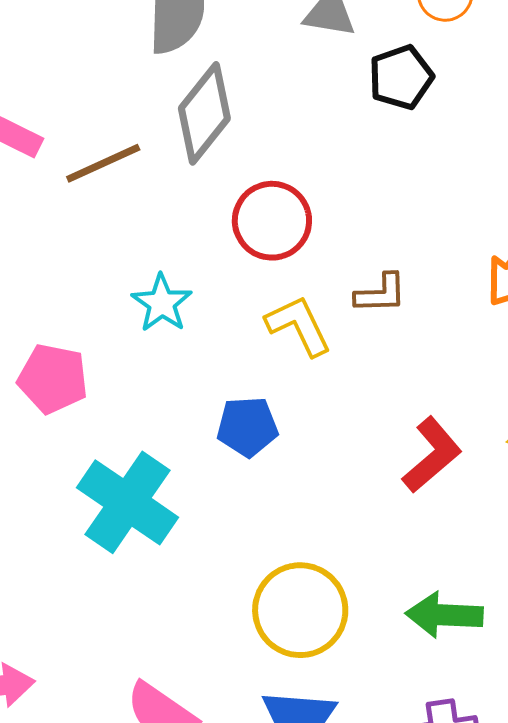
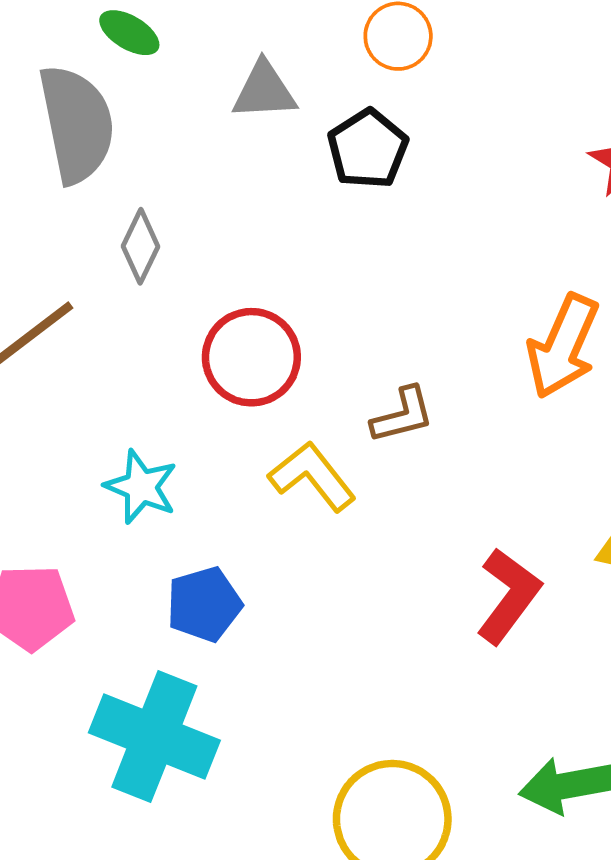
gray diamond: (204, 113) -> (141, 246), size x0.6
blue pentagon: (247, 427) -> (204, 604), moved

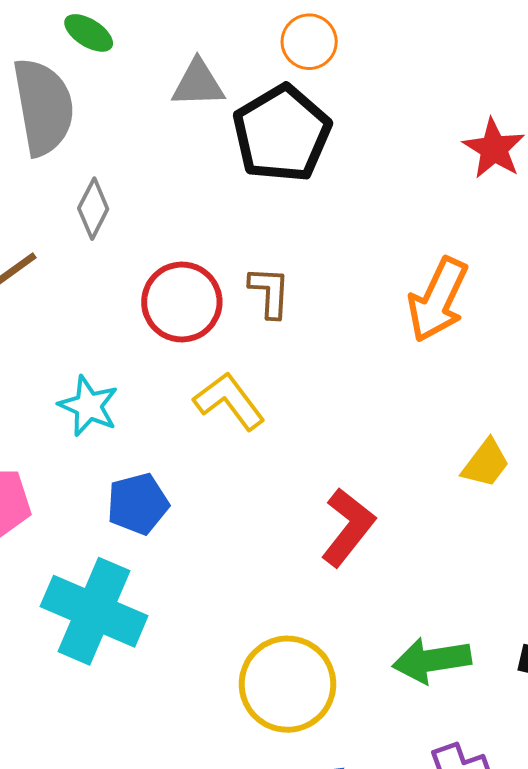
black pentagon: (368, 149) -> (282, 134), size x1.5
brown L-shape: (402, 415) -> (270, 292), moved, turned -74
red L-shape: (509, 596) -> (348, 527), moved

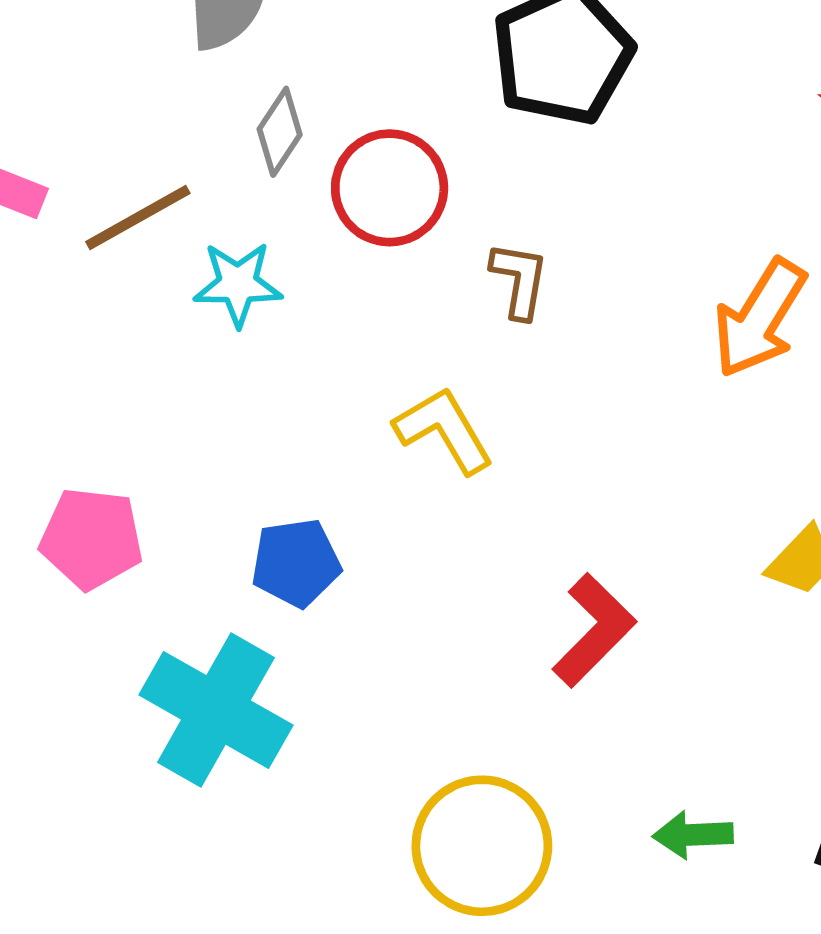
red circle: (182, 302) -> (390, 188), moved
cyan star: (88, 406) -> (238, 284), moved, turned -30
green arrow: (432, 660) -> (693, 835), size x0.7

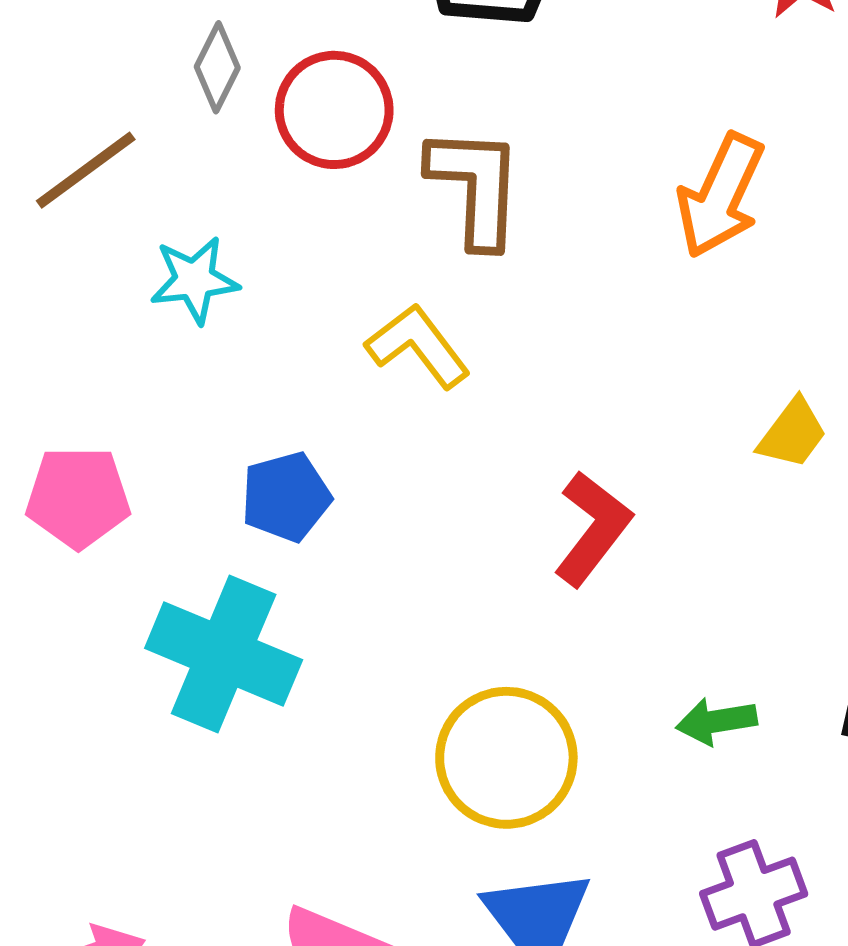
brown L-shape: (519, 280) -> (475, 187), size x1.6
cyan star: (238, 284) -> (194, 280), moved

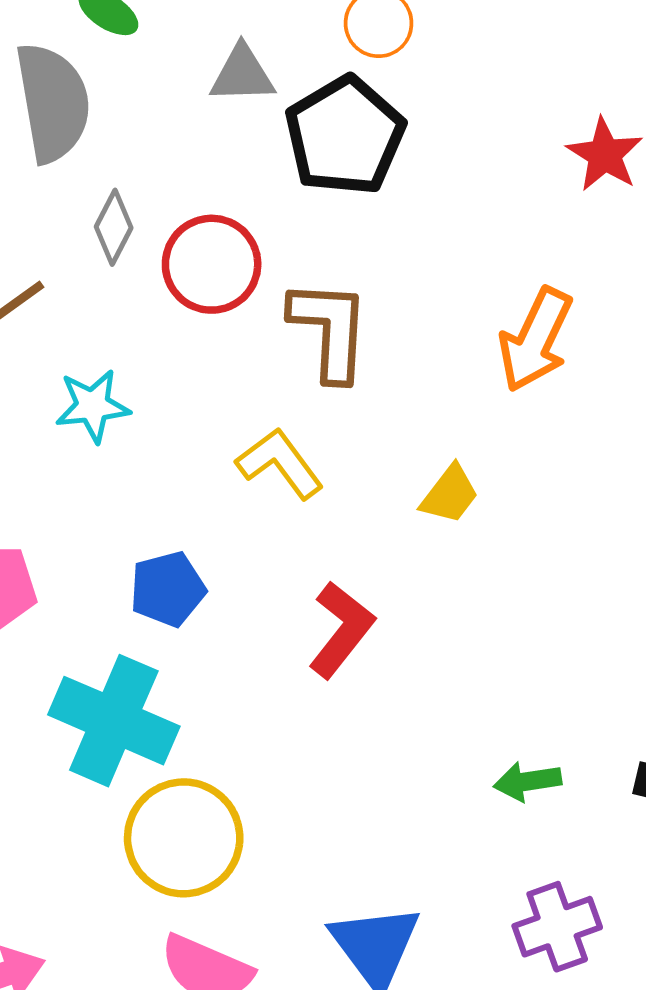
yellow trapezoid: (793, 433) -> (450, 494), moved
red L-shape: (593, 528) -> (341, 630), moved
yellow circle: (506, 758) -> (184, 838), moved

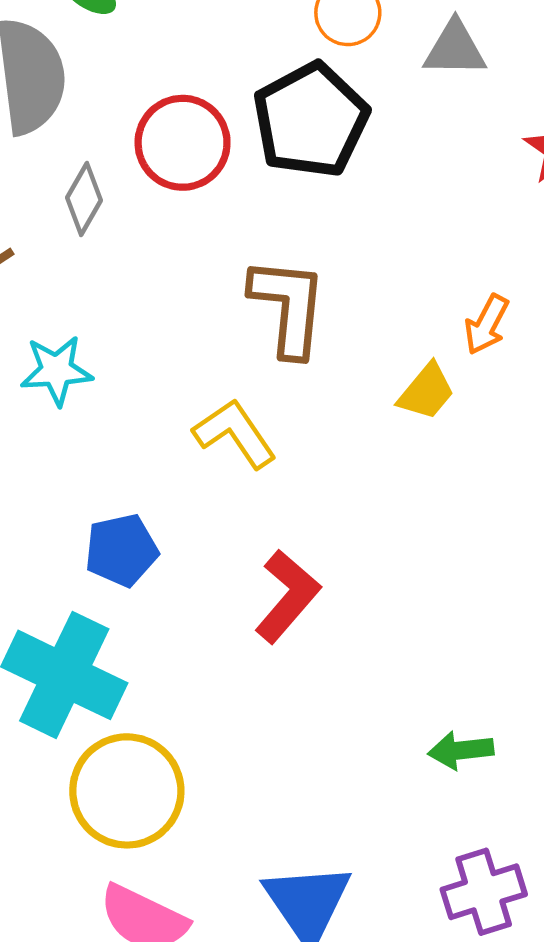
gray triangle: (242, 74) -> (455, 49), moved
red circle: (212, 264) -> (183, 143), moved
orange arrow: (536, 340) -> (487, 325), size x0.6
yellow trapezoid: (450, 494) -> (426, 392), moved

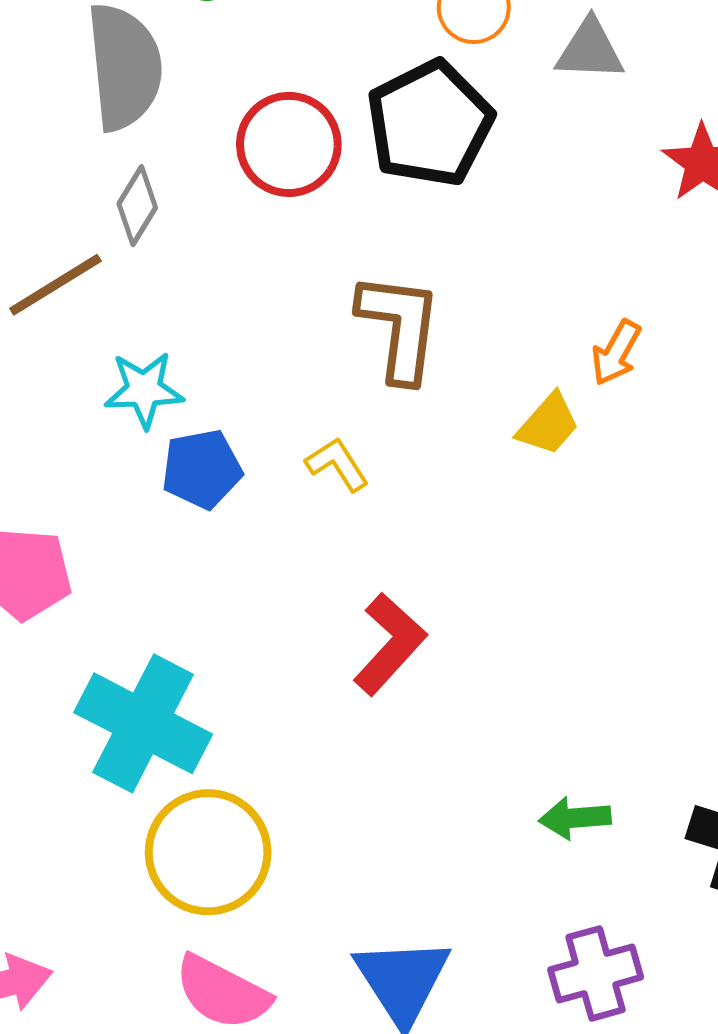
gray diamond: (84, 199) -> (137, 206), moved
yellow L-shape: (235, 434) -> (337, 464), size x0.7
blue pentagon: (121, 550) -> (202, 469), moved

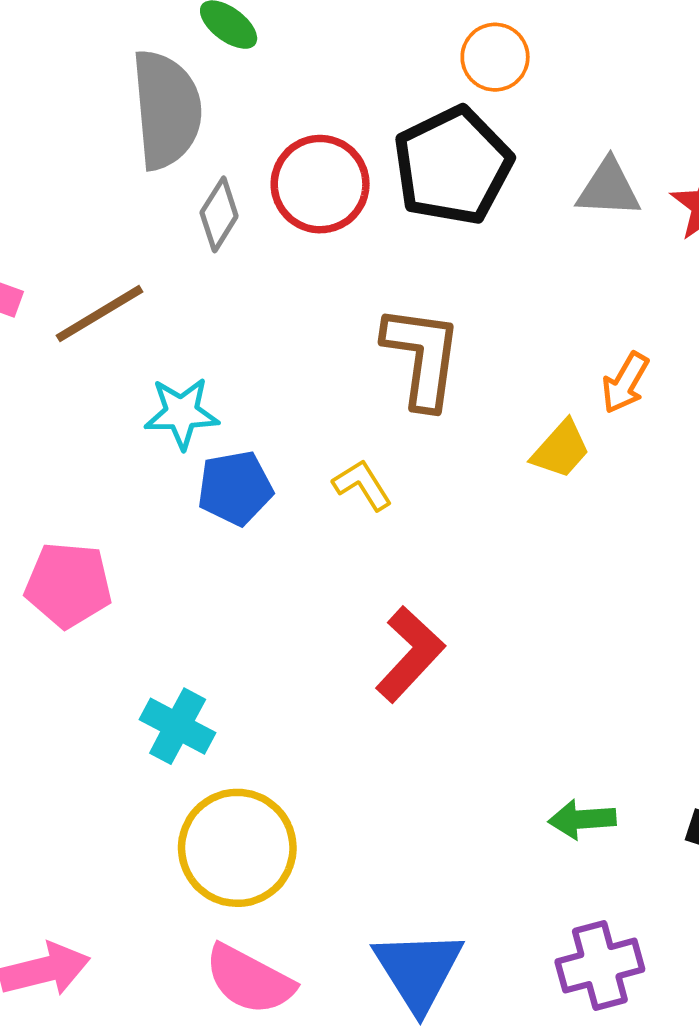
gray triangle: (590, 50) -> (609, 188), moved
gray diamond: (137, 206) -> (219, 214), moved
cyan cross: (143, 723) -> (178, 726), size x0.6

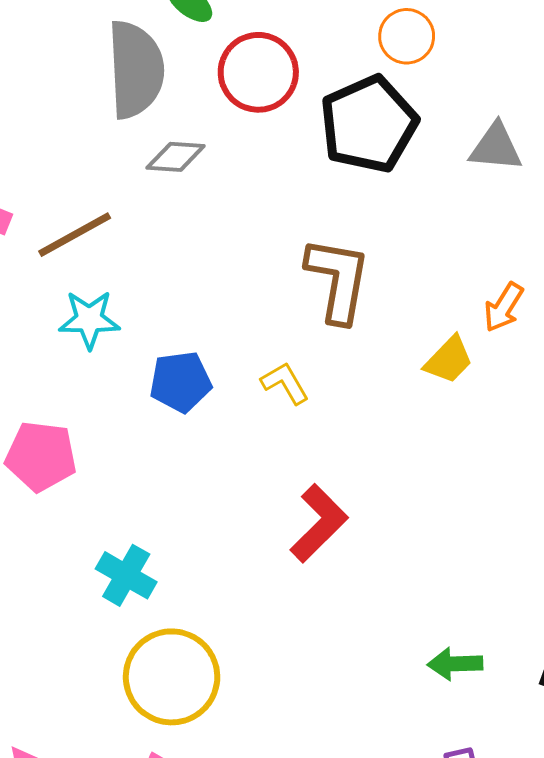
red circle: (320, 184) -> (258, 72), moved
gray diamond: (219, 214) -> (176, 157), turned 60
cyan star: (182, 413) -> (89, 320), moved

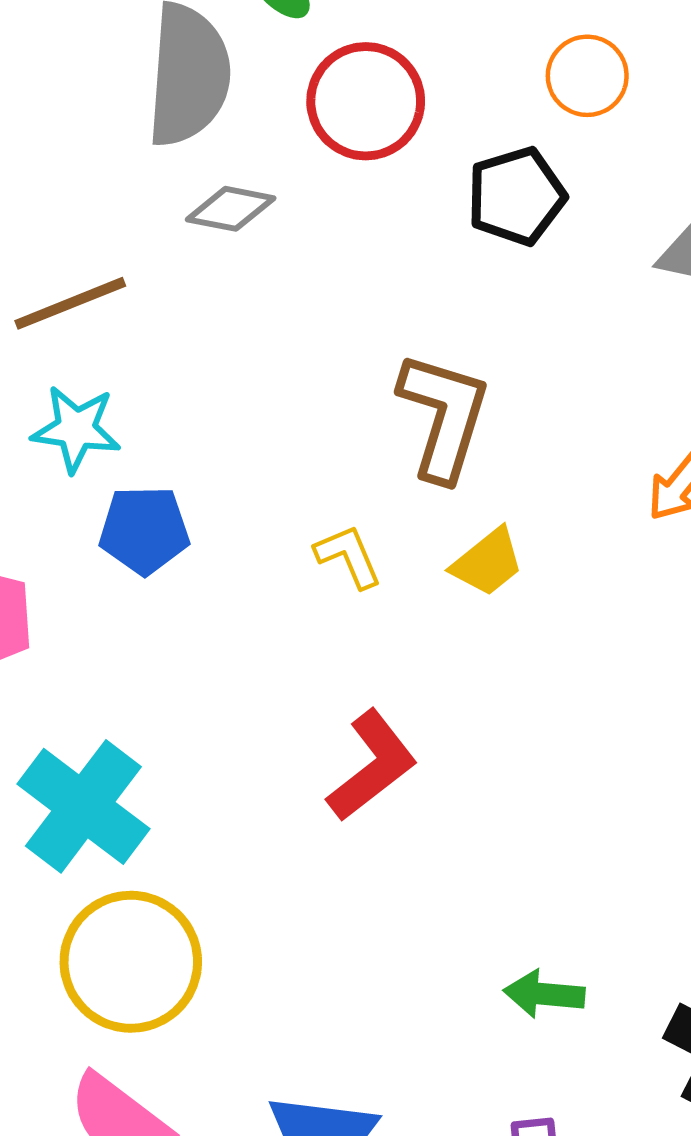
black pentagon: (369, 124) -> (516, 196), size x0.7
yellow trapezoid: (449, 360) -> (488, 562), moved
blue pentagon: (181, 382) -> (144, 530), moved
cyan cross: (126, 575) -> (83, 806), size x1.5

